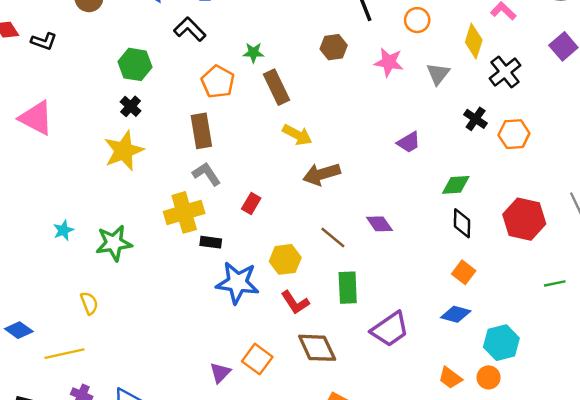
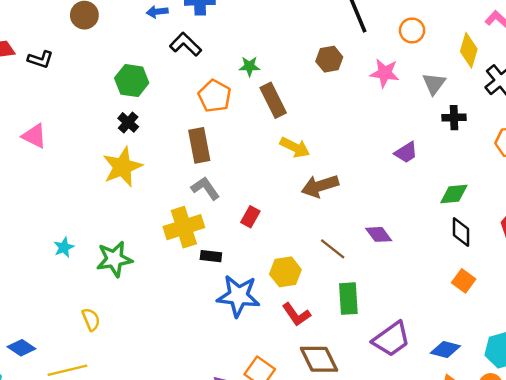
pink triangle: (36, 118) -> (34, 136), size x0.7
black cross: (476, 119) -> (454, 118), moved, turned -35
blue diamond: (456, 314) -> (445, 349), moved

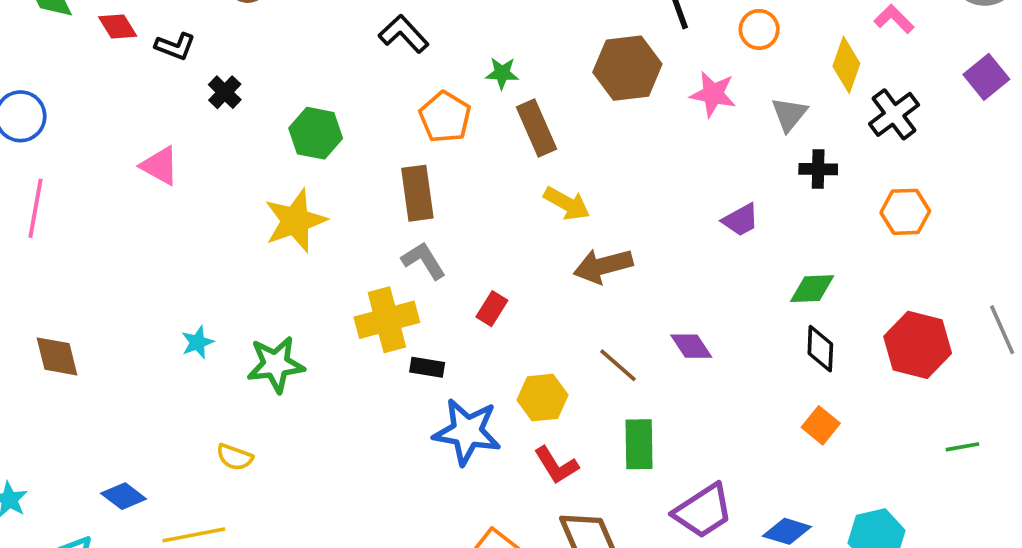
brown hexagon: (329, 59) -> (627, 68), size x1.6
green hexagon: (132, 81) -> (316, 133), moved
black cross: (128, 122) -> (225, 92), moved
yellow semicircle: (91, 319) -> (235, 457), turned 130

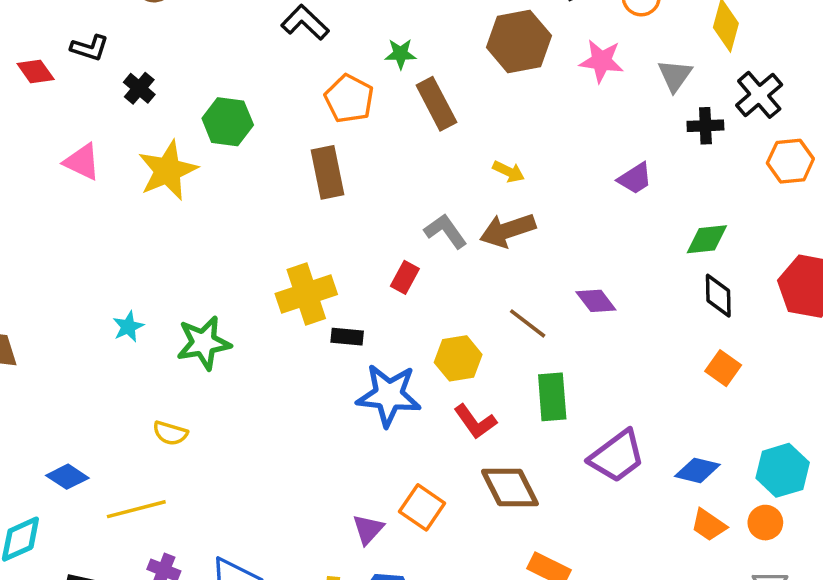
red diamond: (118, 27) -> (36, 71), moved
black cross: (894, 114) -> (759, 95), moved
yellow arrow: (567, 203) -> (509, 172), moved, size x0.7
yellow star: (295, 221) -> (168, 170), moved
gray L-shape: (424, 261) -> (446, 231), moved

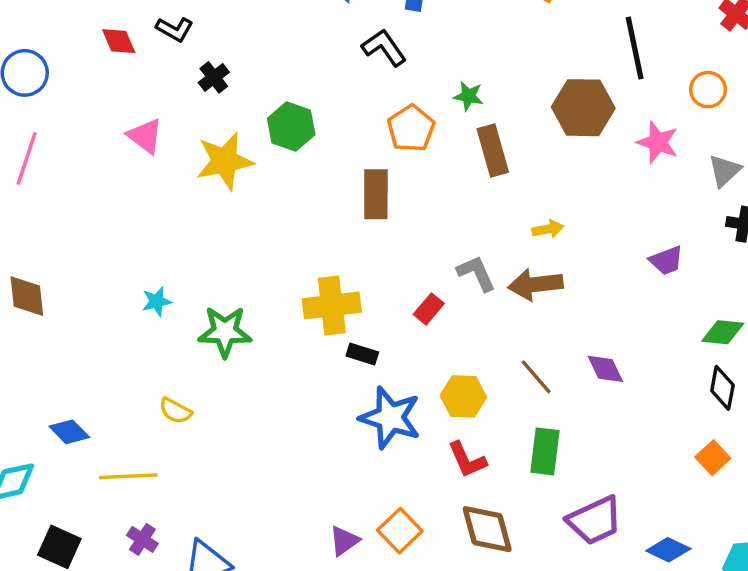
yellow arrow: (509, 172) -> (548, 229), turned -48

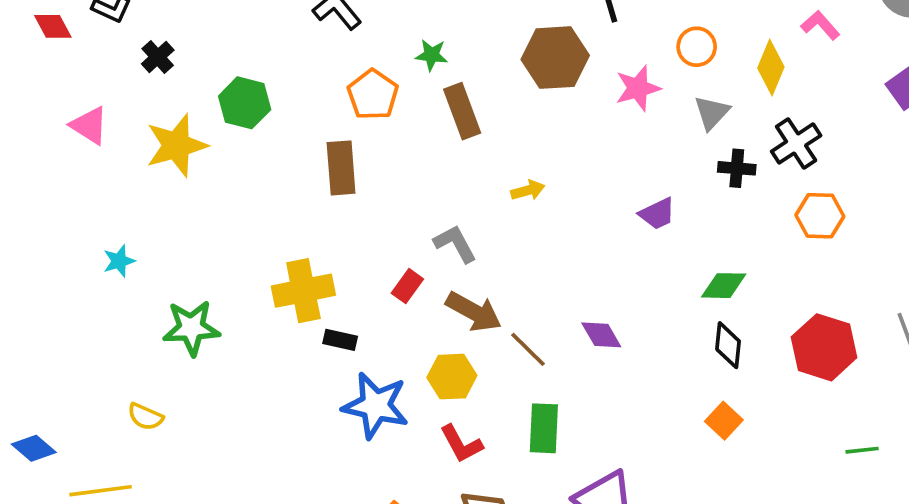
orange circle: (708, 90) -> (697, 47), moved
pink star: (658, 142) -> (638, 88), turned -30
brown arrow: (535, 284) -> (474, 312), moved, turned -140
cyan star: (157, 301) -> (119, 261), moved

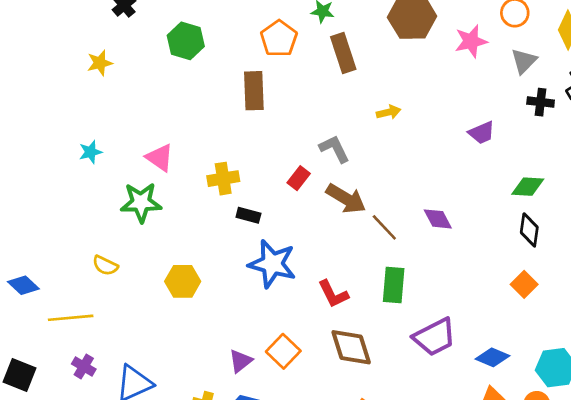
pink triangle: (89, 125) -> (160, 158), moved
yellow star: (176, 145) -> (100, 63), moved, size x0.6
yellow cross: (303, 291) -> (223, 179), size x0.7
yellow hexagon: (452, 377) -> (183, 281), moved

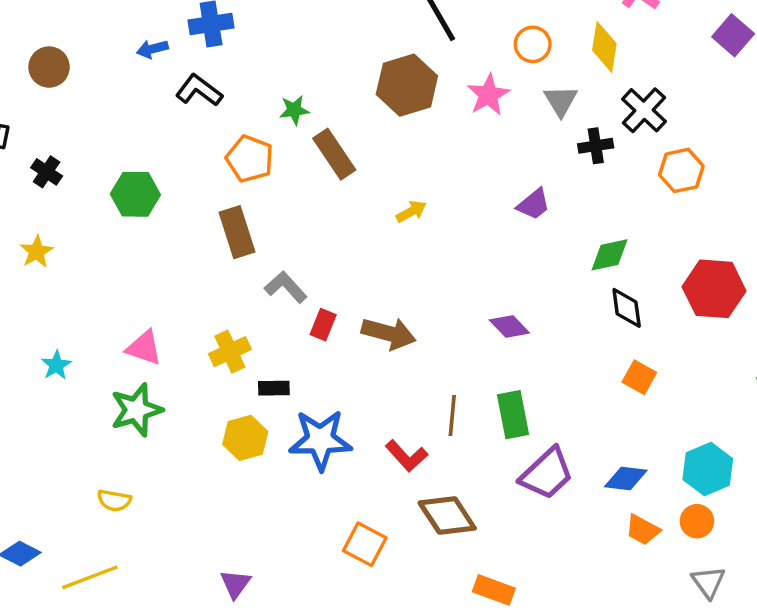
gray L-shape: (334, 149) -> (286, 287), moved
brown line: (384, 227) -> (452, 416), moved, turned 64
yellow hexagon: (183, 281) -> (245, 438), moved
green rectangle: (394, 285) -> (513, 415), moved
purple triangle: (240, 361) -> (235, 584), moved

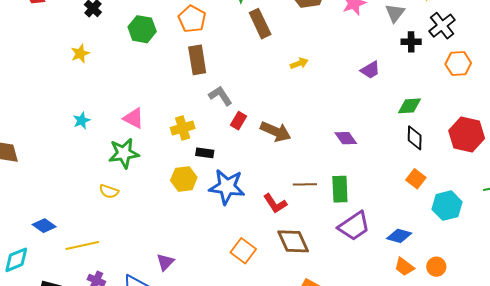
orange pentagon: (250, 159) -> (192, 19), moved
brown line: (452, 416) -> (305, 184), turned 75
cyan hexagon: (708, 469) -> (447, 206), moved
yellow semicircle: (114, 500) -> (109, 191), moved

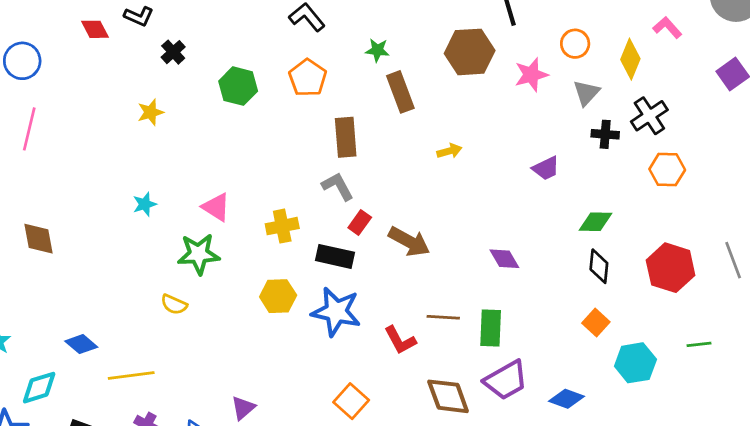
brown rectangle: (197, 60) -> (346, 137), moved
black rectangle: (205, 153) -> (335, 256), moved, size x1.5
brown diamond: (293, 241) -> (448, 396), moved

